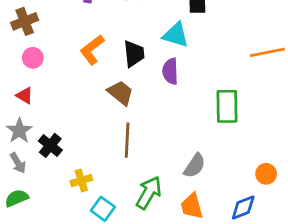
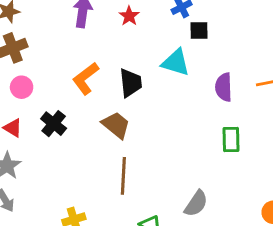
purple semicircle: (170, 71) -> (224, 87), moved
green rectangle: (227, 106) -> (231, 140), size x0.7
black cross: (50, 145) -> (54, 124), moved

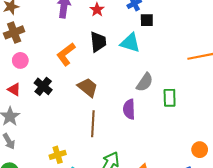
black trapezoid: (131, 83) -> (98, 42), moved
purple semicircle: (224, 87) -> (129, 109), moved
gray semicircle: (196, 204) -> (145, 82), moved

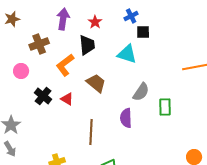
brown cross: (14, 32) -> (39, 44), moved
black trapezoid: (98, 42) -> (87, 45), moved
brown trapezoid: (88, 87) -> (96, 83), moved
red triangle: (14, 89) -> (67, 99), moved

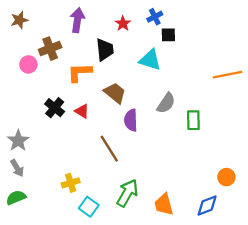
red star: (95, 22) -> (123, 23), moved
orange L-shape: (65, 65) -> (80, 72), turned 35
pink circle: (21, 71) -> (28, 64), moved
purple semicircle: (126, 118) -> (131, 120), moved
brown line: (91, 132) -> (109, 149), turned -35

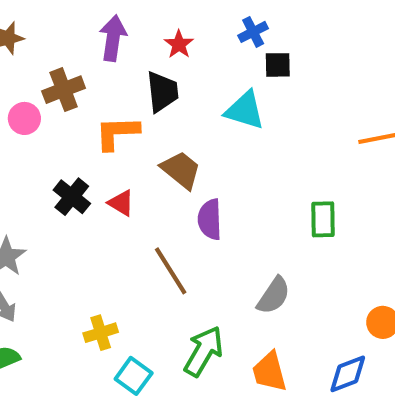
red star: (123, 23) -> (179, 44), moved
gray semicircle: (166, 103) -> (274, 296), moved

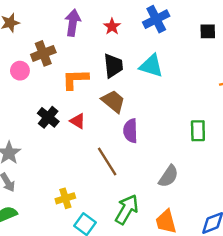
blue cross: (253, 32) -> (156, 19), size x1.5
black square: (278, 65) -> (208, 31), moved
black trapezoid: (162, 92) -> (113, 66), moved

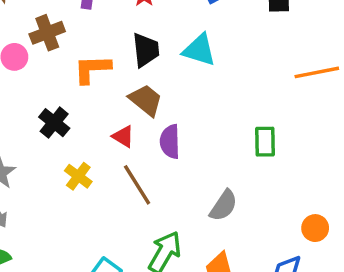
red triangle: (78, 121) -> (123, 136), moved
yellow cross: (65, 198) -> (78, 176), moved, turned -36

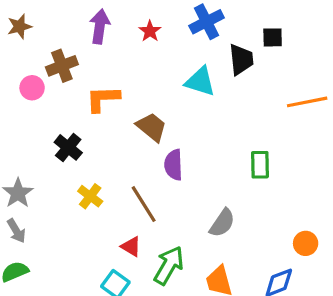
black trapezoid: (146, 50) -> (241, 59), moved
red triangle: (123, 136) -> (131, 247), moved

